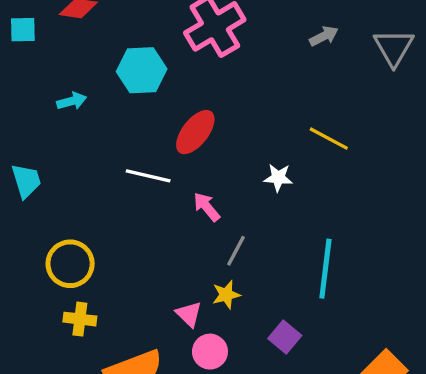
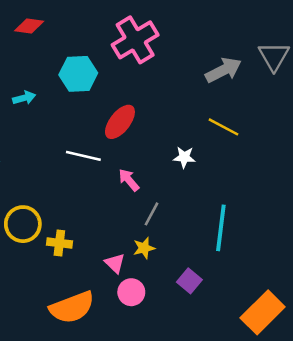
gray arrow: (324, 36) -> (223, 70), moved, size x1.6
yellow cross: (80, 319) -> (59, 243), moved

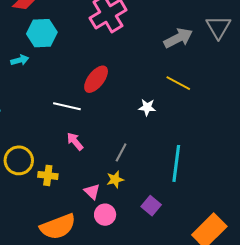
cyan hexagon: (78, 74) -> (42, 33), moved
pink arrow: (129, 180) -> (75, 141), moved

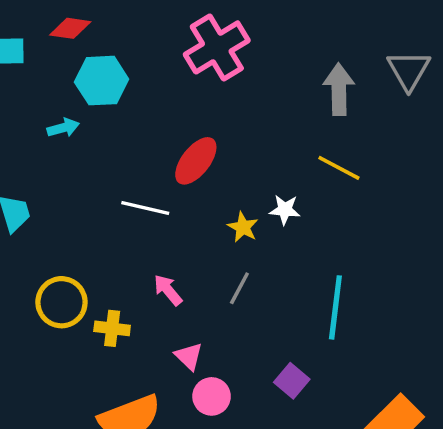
gray arrow: (178, 38) -> (339, 89), turned -64
pink arrow: (75, 141) -> (168, 290), moved
yellow star: (115, 179) -> (243, 227), moved, turned -30

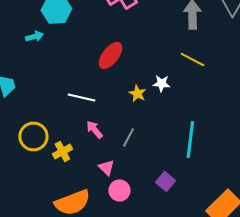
white line: (145, 208) -> (81, 98), moved
gray line: (239, 288) -> (128, 138), moved
yellow cross: (112, 328) -> (62, 152), turned -36

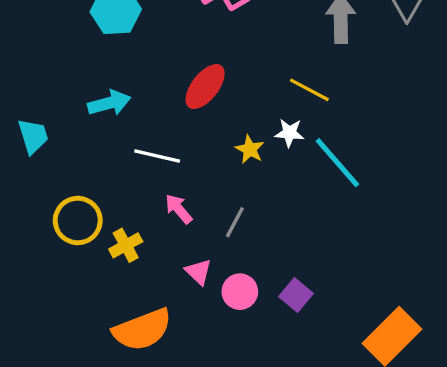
cyan arrow: (34, 36) -> (109, 103), moved, size x1.4
yellow line: (192, 60) -> (309, 90), moved
cyan line: (190, 140) -> (337, 163), moved, turned -48
pink circle: (119, 190) -> (240, 292), moved

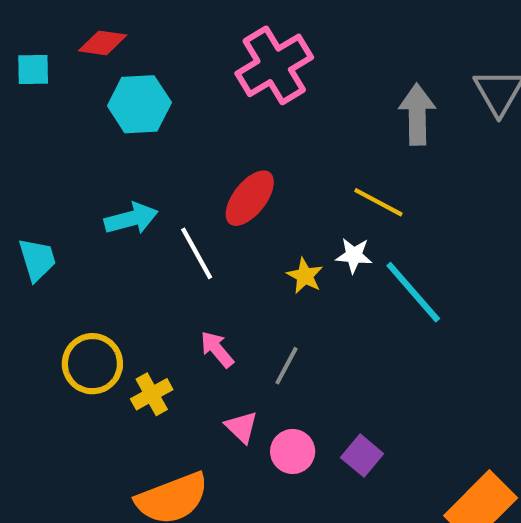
white line: (157, 156) -> (197, 253), moved, turned 48

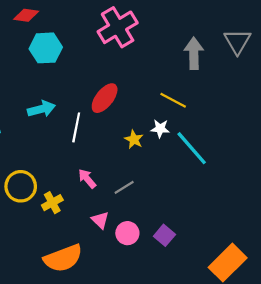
white line: (197, 253) -> (76, 127), turned 40
gray line: (286, 366) -> (124, 187), turned 30

